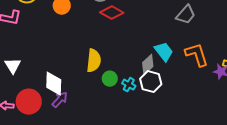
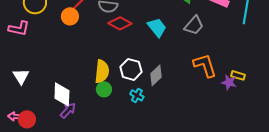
cyan trapezoid: (164, 52) -> (157, 27), moved
green circle: (110, 79) -> (104, 89), moved
white hexagon: (151, 82) -> (131, 69), moved
red circle: (29, 102) -> (27, 119), moved, size x0.7

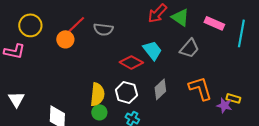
red diamond: (120, 23) -> (131, 62), moved
gray diamond: (156, 75) -> (160, 89), moved

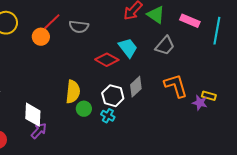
white hexagon: (126, 92) -> (113, 96), moved
green circle: (99, 112) -> (84, 109), moved

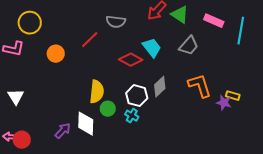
red line: (52, 22) -> (90, 40), moved
gray semicircle: (79, 27) -> (116, 22), moved
orange circle: (41, 37) -> (56, 54), moved
white diamond: (33, 115) -> (86, 124), moved

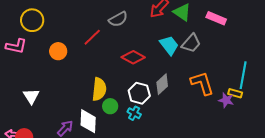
gray semicircle: (116, 22) -> (118, 19), turned -36
cyan line: (241, 31) -> (243, 75), moved
cyan trapezoid: (152, 48) -> (169, 45), moved
white triangle: (16, 97) -> (31, 96), moved

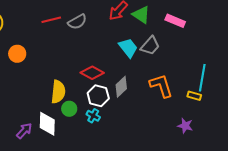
red line: (92, 37) -> (51, 20), moved, turned 30
red diamond: (133, 57) -> (92, 73), moved
purple star: (226, 100) -> (185, 126), moved

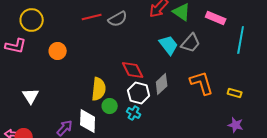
red diamond: (92, 73) -> (133, 70), turned 35
cyan line: (202, 78) -> (241, 40), moved
purple star: (185, 126) -> (236, 125), moved

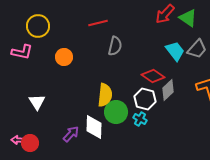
gray semicircle: (118, 19) -> (115, 46), moved, turned -48
red diamond: (133, 70) -> (153, 76), moved, turned -30
green circle: (110, 106) -> (116, 112), size x1.5

